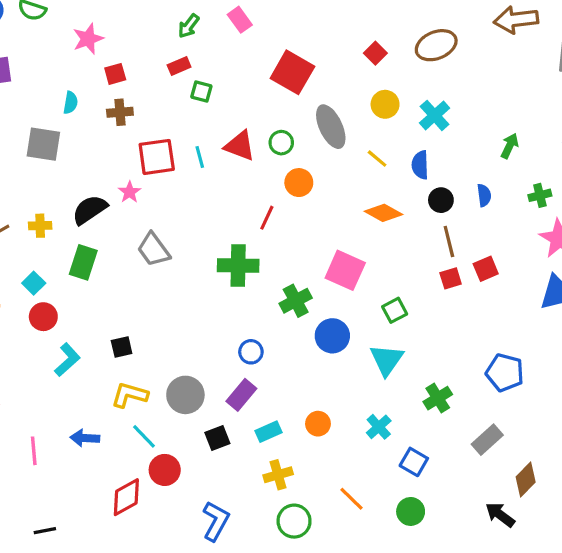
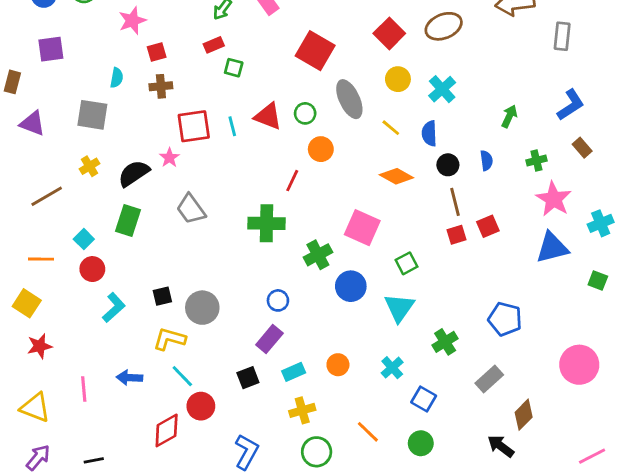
red square: (375, 53) -> (389, 33), size x1.5
yellow cross: (40, 226) -> (89, 166), moved, turned -30
gray circle: (185, 395) -> (202, 308), moved

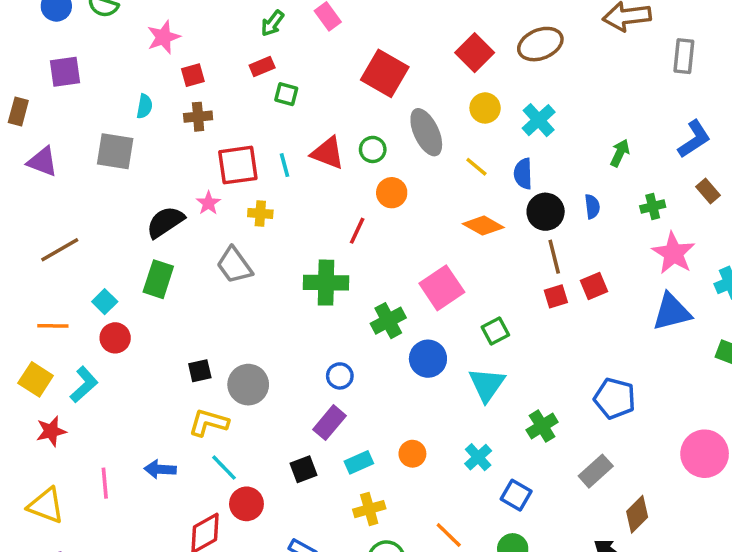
black circle: (448, 165) -> (546, 212), size x1.4
yellow cross: (89, 166) -> (260, 213), moved, turned 36
pink square: (362, 228) -> (442, 288), turned 32
cyan L-shape: (114, 308) -> (84, 385), moved

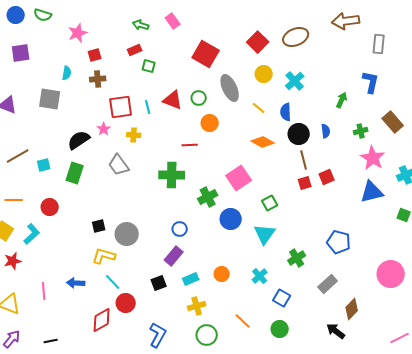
green arrow: (272, 23) -> (141, 25), turned 70
blue L-shape: (694, 139) -> (371, 82), moved, turned -45
brown rectangle: (708, 191) -> (393, 122), size x1.5
red line: (357, 231) -> (190, 145), turned 63
cyan square: (105, 302) -> (44, 165), moved, turned 32

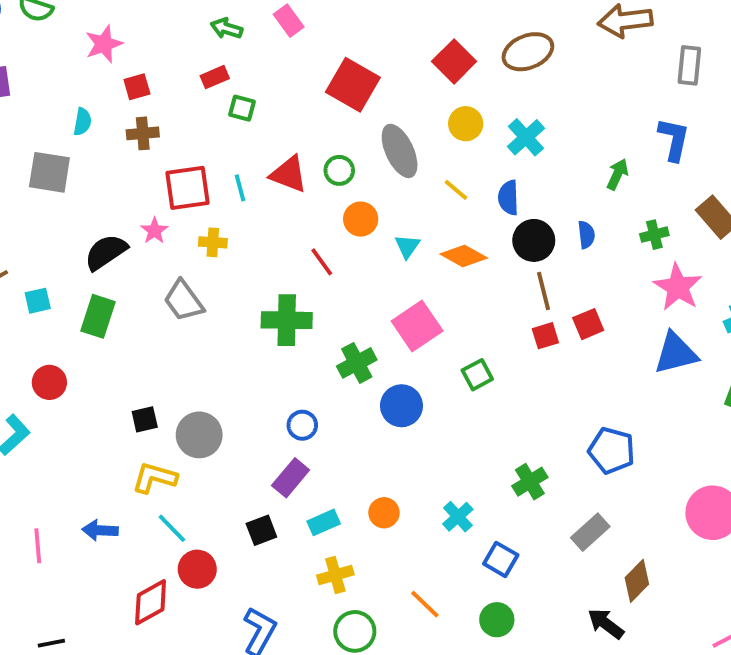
red line: (190, 145) -> (322, 262), turned 56
cyan triangle: (265, 234) -> (407, 246), moved, size x0.6

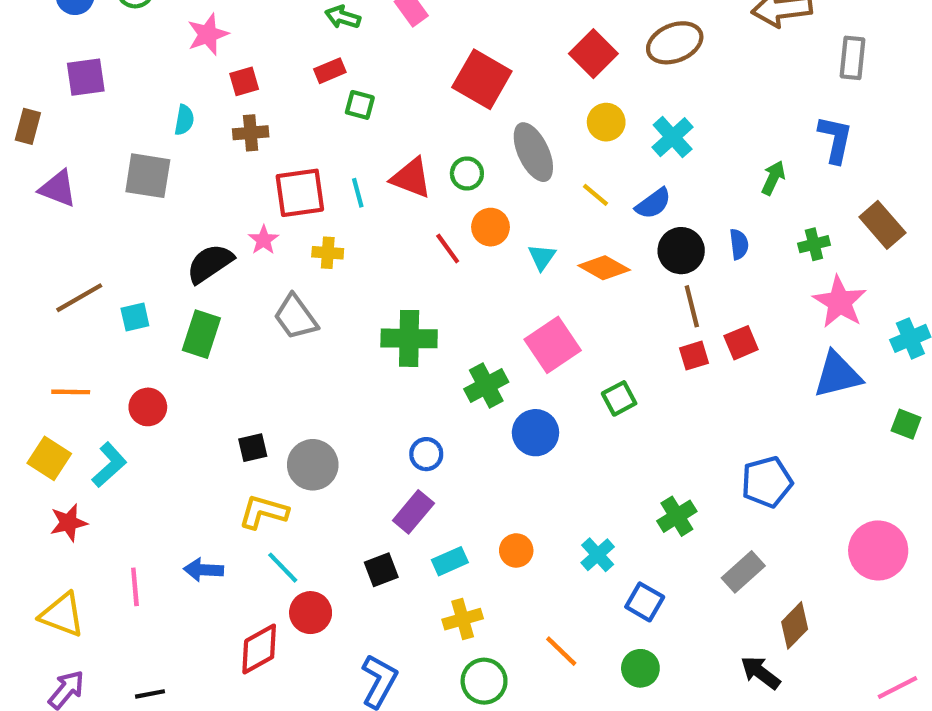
blue semicircle: (508, 198) -> (653, 203), turned -124
red line: (322, 262) -> (448, 248), moved
blue pentagon: (612, 450) -> (767, 482), turned -30

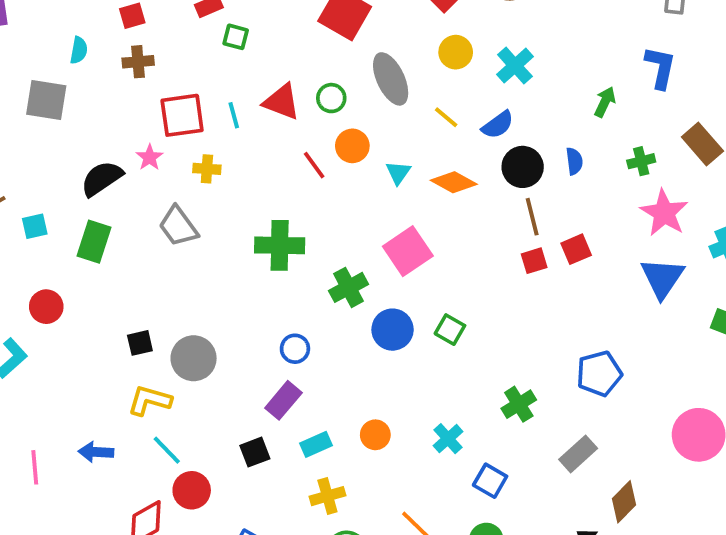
blue triangle: (837, 375) -> (662, 278), turned -42
green square: (619, 398) -> (450, 330), moved, turned -32

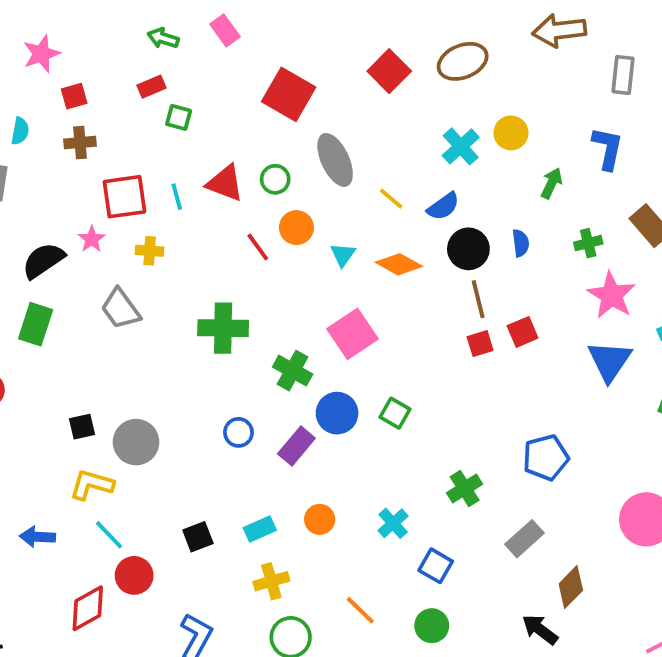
yellow circle: (456, 52) -> (511, 133), moved
green cross: (349, 287) -> (293, 371), turned -33
purple rectangle: (283, 400) -> (296, 446), moved

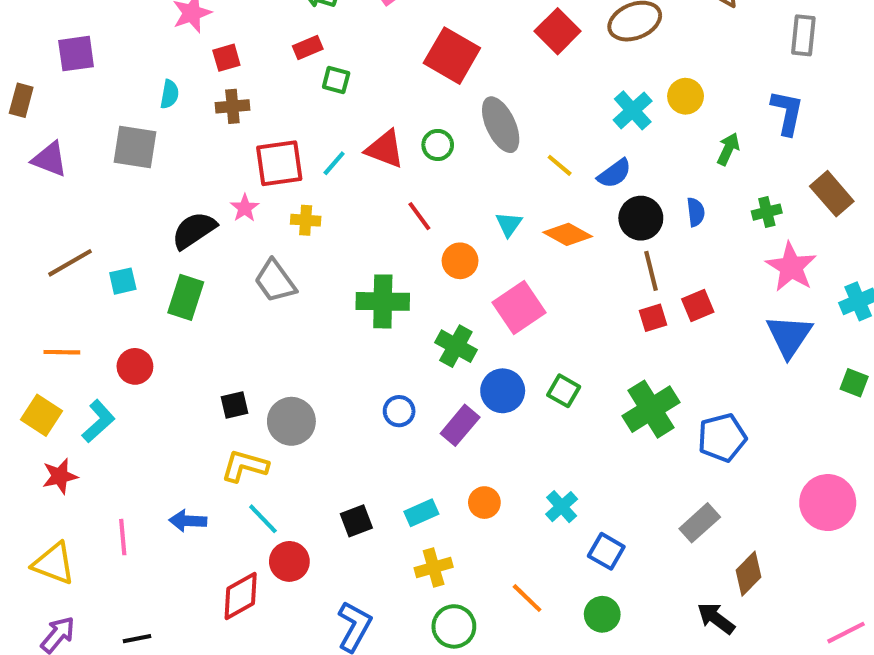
cyan line: (177, 197) -> (334, 163), turned 56
orange circle: (296, 228) -> (460, 261), moved
green cross: (465, 488) -> (651, 409), moved, size x1.5

